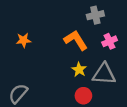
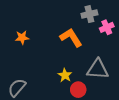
pink cross: (110, 41) -> (107, 27), moved
yellow star: (79, 70) -> (65, 75), moved

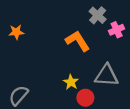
gray cross: (89, 14) -> (98, 15), turned -35
orange star: (22, 38) -> (16, 32), moved

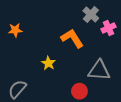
yellow star: (71, 82) -> (48, 63), moved

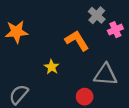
orange star: (15, 30) -> (16, 32), size x1.5

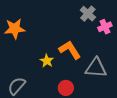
orange L-shape: (77, 41) -> (70, 50), moved
red circle: (85, 97) -> (66, 88), moved

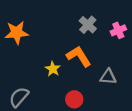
gray cross: (88, 14) -> (88, 25), moved
gray triangle: (96, 68) -> (108, 77), size x0.7

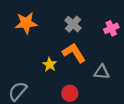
gray cross: (88, 25) -> (73, 24), moved
orange star: (17, 33) -> (26, 23), moved

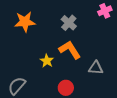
pink cross: (111, 28) -> (105, 11), moved

